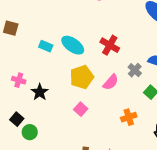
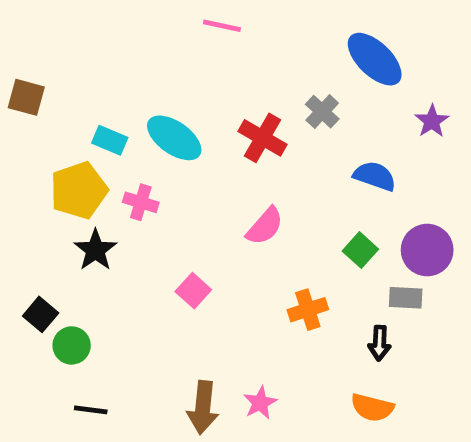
gray cross: (135, 70) -> (322, 112), moved
yellow pentagon: (82, 77) -> (79, 190), moved
pink cross: (19, 80) -> (141, 202), moved

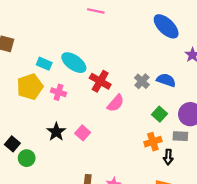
gray cross: (322, 112) -> (142, 81), moved
red cross: (262, 138) -> (100, 81), moved
black star: (95, 250) -> (56, 132), moved
orange cross: (308, 310) -> (153, 142), moved

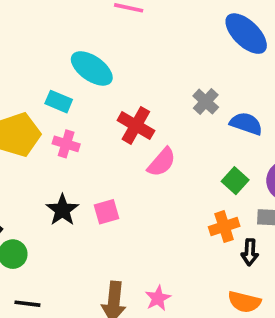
cyan ellipse: (74, 63) -> (92, 68), moved
cyan rectangle: (44, 64) -> (59, 102), moved
gray cross: (142, 81) -> (206, 102), moved
pink square: (83, 133) -> (106, 212), turned 32

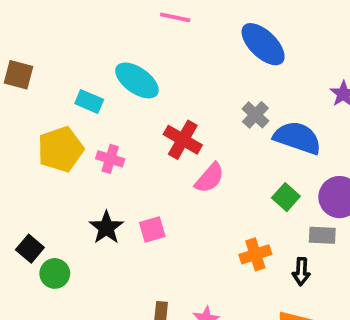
blue ellipse: (246, 34) -> (263, 44), moved
cyan rectangle: (59, 102) -> (89, 101), moved
blue semicircle: (246, 124) -> (297, 138), size x1.4
orange cross: (224, 227) -> (255, 254), moved

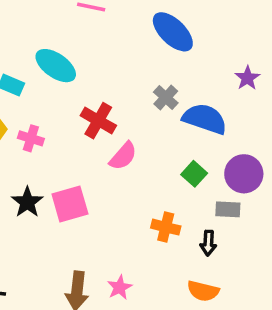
pink square: (152, 230) -> (70, 204), size x1.5
orange cross: (255, 254) -> (166, 227), turned 32

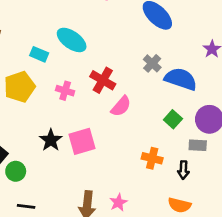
pink cross: (31, 138) -> (65, 91), moved

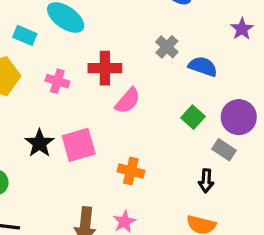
blue semicircle: (181, 79) -> (203, 66), size x0.7
red cross: (103, 80) -> (105, 68), turned -30
gray rectangle: (198, 145) -> (224, 150), turned 30
orange cross: (152, 158) -> (131, 171), moved

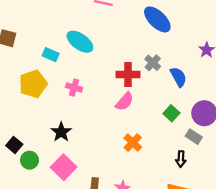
blue semicircle: (203, 66) -> (178, 77), turned 42
red cross: (105, 68) -> (128, 75), moved
pink square: (79, 145) -> (64, 167), moved, turned -30
orange cross: (131, 171) -> (133, 143), moved, turned 30

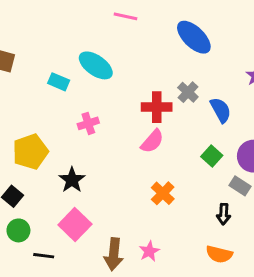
yellow pentagon: (33, 84) -> (30, 152), moved
pink cross: (74, 87) -> (88, 123), turned -35
green circle: (30, 160) -> (18, 230), moved

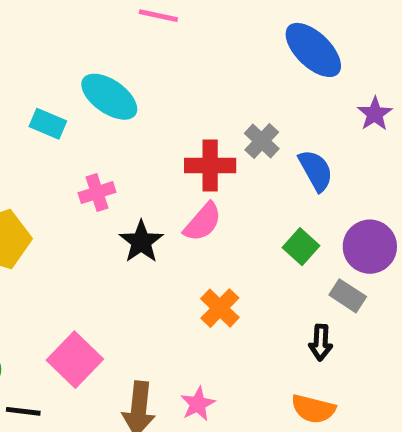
blue ellipse: (194, 37) -> (313, 50), moved
black star: (72, 180) -> (141, 242), moved

